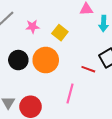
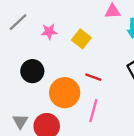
orange circle: (46, 60) -> (65, 93), moved
red line: (88, 69) -> (93, 77), moved

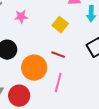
yellow square: (81, 39) -> (60, 25), moved

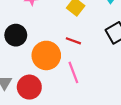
pink line: (58, 83) -> (73, 72), turned -36

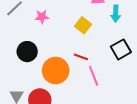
pink line: (73, 72) -> (94, 76), moved

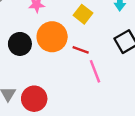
orange circle: (56, 70) -> (52, 37), moved

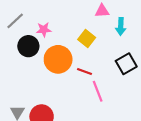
black circle: (20, 44) -> (28, 46), moved

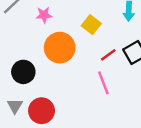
black circle: (28, 46) -> (23, 72), moved
red line: (84, 71) -> (108, 55), moved, turned -56

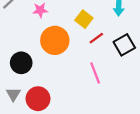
red line: (108, 55) -> (96, 38), moved

